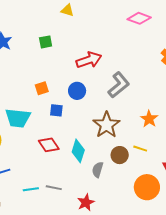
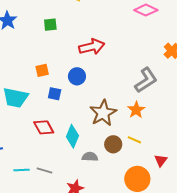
gray L-shape: (119, 85) -> (146, 80), moved
orange star: (149, 119) -> (136, 110), moved
gray semicircle: (98, 170) -> (90, 157), turned 70

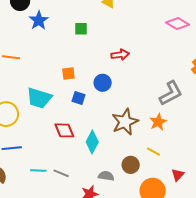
red arrow: (92, 47) -> (120, 55), size x0.7
brown circle: (113, 144) -> (131, 165), moved
gray semicircle: (90, 157) -> (106, 176), moved

